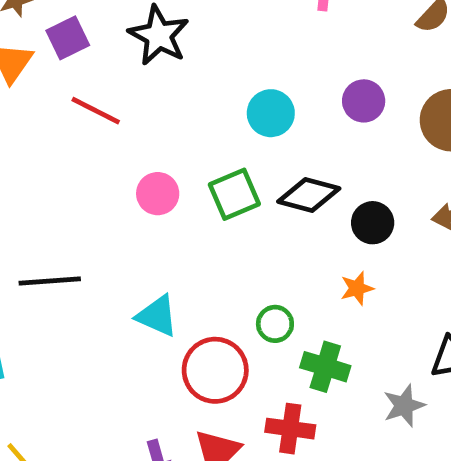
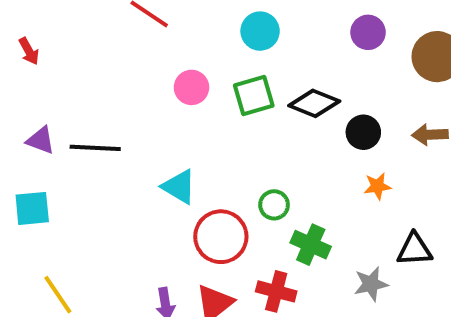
cyan circle: (271, 113) -> (260, 31), moved
orange star: (357, 288) -> (377, 186), moved

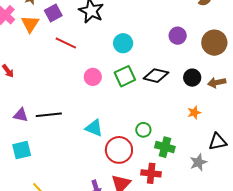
black circle: (363, 132) -> (192, 78), moved

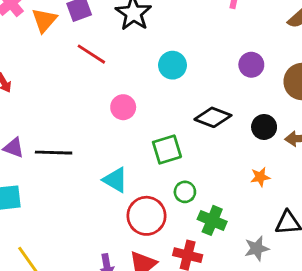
green square: (125, 76) -> (167, 149), moved

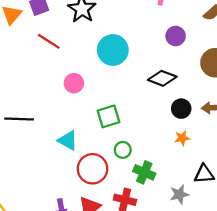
cyan circle: (172, 65) -> (113, 50), size x1.4
purple circle: (251, 65) -> (176, 36), moved
black diamond: (213, 117) -> (162, 78), moved
black circle: (264, 127) -> (181, 109), moved

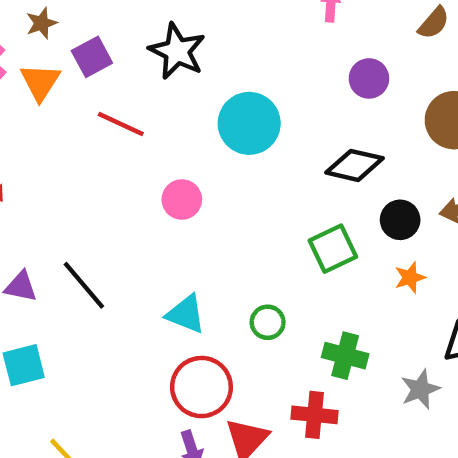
green square: (109, 116) -> (333, 249), moved
black line: (19, 119) -> (84, 285), turned 56
green circle: (123, 150) -> (268, 322), moved
red circle: (92, 169) -> (201, 387), moved

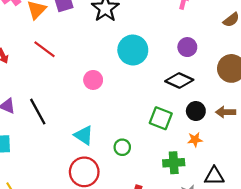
purple circle: (369, 78) -> (187, 47), moved
red line: (121, 124) -> (44, 49), moved
green square: (333, 249) -> (161, 118), turned 35
green cross: (345, 356) -> (174, 163), moved, turned -30

